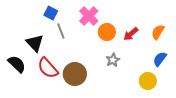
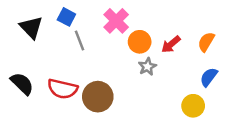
black triangle: (35, 43) -> (31, 27), moved
gray star: (113, 60) -> (147, 67), moved
red semicircle: (48, 68) -> (63, 89), turned -35

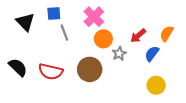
blue square: (66, 17) -> (54, 14), turned -32
orange circle: (140, 42) -> (103, 39), moved
blue semicircle: (209, 77) -> (152, 54), moved
brown circle: (98, 97) -> (90, 69), moved

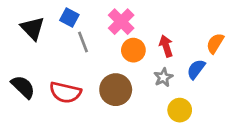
blue square: (54, 14) -> (69, 17), turned 32
red arrow: (138, 36) -> (166, 46), moved, turned 112
gray star: (119, 54) -> (163, 77), moved
yellow circle: (156, 85) -> (180, 110), moved

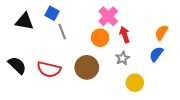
pink cross: (121, 22) -> (108, 16), moved
black triangle: (33, 28) -> (24, 21), turned -36
blue semicircle: (196, 69) -> (156, 54), moved

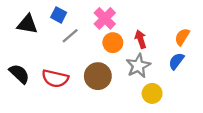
pink cross: (108, 16) -> (105, 18), moved
gray line: (62, 32) -> (70, 36), turned 70
gray star: (123, 58) -> (138, 66), size x1.5

